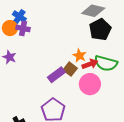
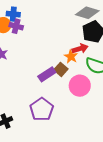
blue cross: (19, 17) -> (13, 14), turned -32
red arrow: (90, 64) -> (80, 49), moved

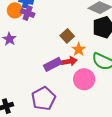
red arrow: (80, 49) -> (69, 61), moved
brown square: (61, 69) -> (67, 36), moved

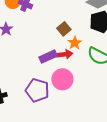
pink circle: (84, 79) -> (62, 79), moved
purple pentagon: (43, 99) -> (37, 90), turned -30

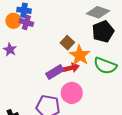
orange star: (75, 43) -> (80, 55), size x1.5

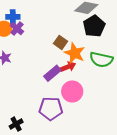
purple cross: (26, 22) -> (17, 29), turned 32

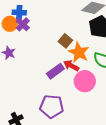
red arrow: (68, 67) -> (71, 66), turned -133
pink circle: (72, 91) -> (85, 81), moved

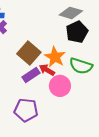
brown square: (65, 41) -> (29, 53), moved, size x1.6

